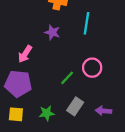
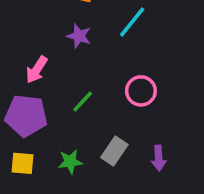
cyan line: (86, 23) -> (132, 22), turned 30
green line: (67, 78) -> (83, 102), moved
purple arrow: (104, 111) -> (159, 158), turned -98

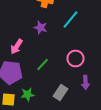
purple arrow: (159, 158) -> (86, 82), moved
green star: (70, 162) -> (28, 94), moved

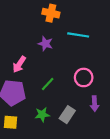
cyan line: (71, 19) -> (78, 35), turned 60
green star: (28, 94) -> (42, 115), moved

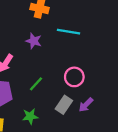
purple arrow: (95, 104) -> (86, 105), turned 48
gray rectangle: (67, 115) -> (64, 105), moved

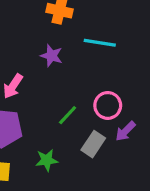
green line: (36, 84) -> (68, 115), moved
purple arrow: (86, 105) -> (125, 131), moved

